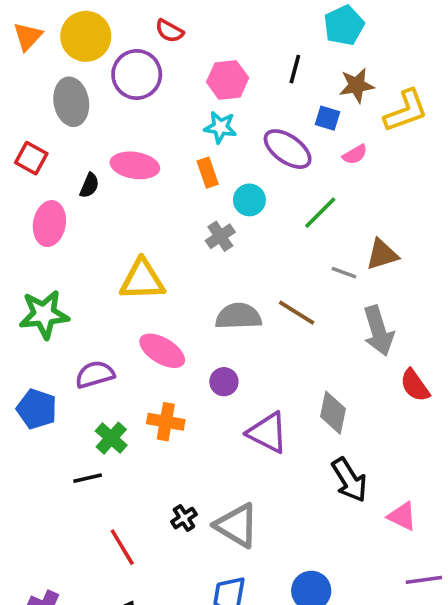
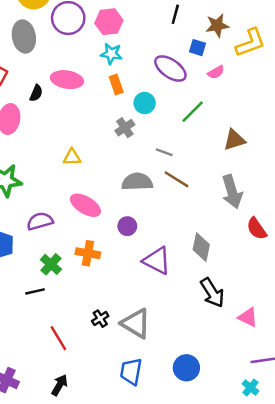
pink hexagon: (228, 80) -> (109, 22), moved
cyan star: (220, 127) -> (111, 54), moved
gray line: (344, 273) -> (164, 152), moved
yellow triangle: (142, 280) -> (72, 157), size x0.6

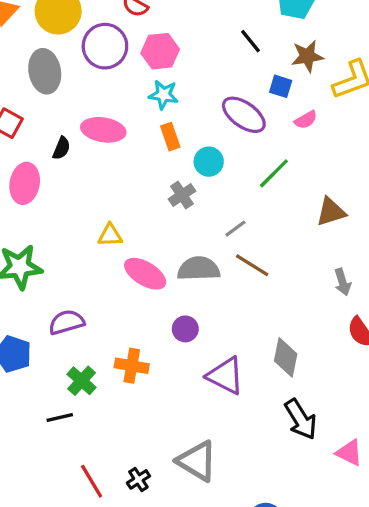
black line: (175, 14) -> (251, 41), turned -54
gray line: (164, 152) -> (235, 229), turned -56
gray arrow: (232, 192) -> (343, 282), moved, size x0.6
pink ellipse: (85, 205) -> (145, 274), moved
black cross: (100, 319) -> (138, 479), moved

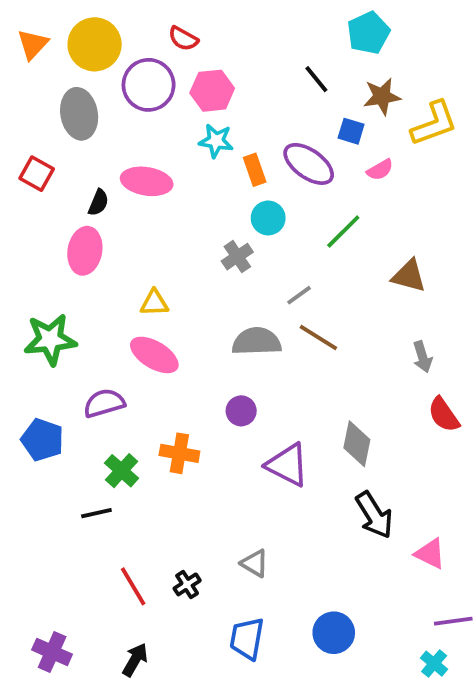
orange rectangle: (170, 137) -> (255, 170), moved
pink ellipse: (25, 183) -> (85, 251), moved
brown triangle: (331, 212) -> (409, 276), turned 32
pink ellipse: (145, 274) -> (154, 355), moved
gray triangle: (197, 461) -> (255, 563), size x0.6

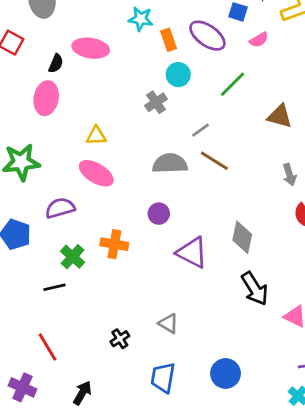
red line: (133, 586) -> (48, 347), moved

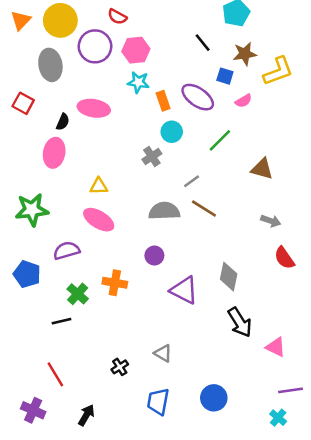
gray arrow: (289, 175) -> (271, 221), turned -54

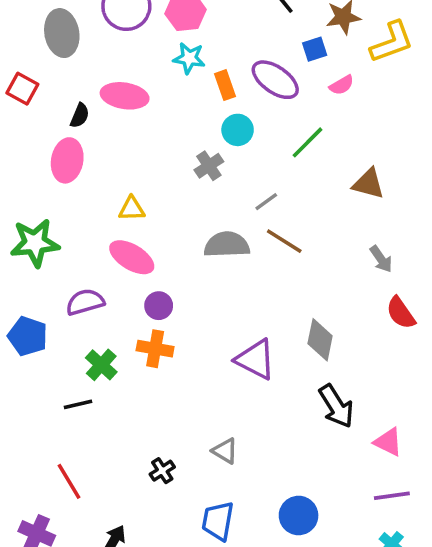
blue square: (225, 76) -> (315, 49), turned -35
gray arrow: (271, 221) -> (381, 259), turned 36
purple circle: (154, 256) -> (159, 306), moved
purple line: (291, 390) -> (392, 496), moved

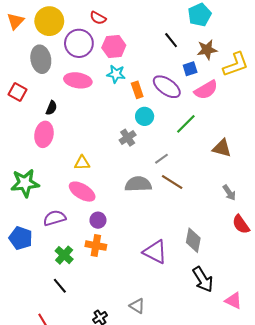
pink semicircle: (342, 85) -> (206, 90), size x1.6
pink ellipse: (125, 96) -> (78, 80), moved
black line: (78, 404) -> (60, 286), moved, turned 63

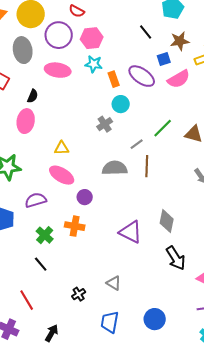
green line: (186, 124) -> (163, 128), moved
brown line: (172, 182) -> (147, 166), turned 60
purple circle: (98, 220) -> (85, 197), moved

